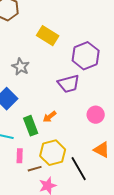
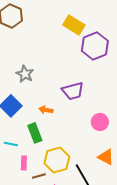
yellow rectangle: (48, 36) -> (74, 25), moved
purple hexagon: (86, 56) -> (95, 46), moved
orange arrow: (50, 117) -> (46, 110), moved, turned 48

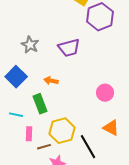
purple trapezoid: (73, 91) -> (69, 48), moved

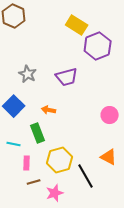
pink circle: (105, 93) -> (110, 115), moved
brown line: (44, 147) -> (34, 182), moved

